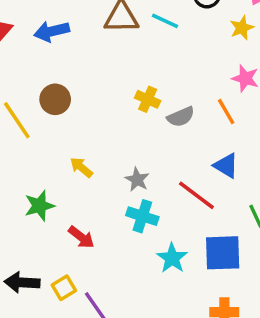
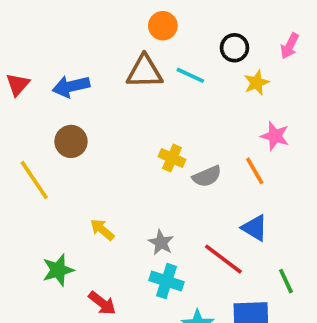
yellow star: (242, 28) -> (257, 83), moved
brown circle: (55, 99) -> (71, 141), moved

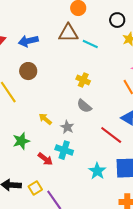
cyan line: (190, 75) -> (90, 44), moved
gray semicircle: (207, 176) -> (84, 106), moved, turned 63
gray star: (161, 242) -> (67, 127), moved
cyan cross: (167, 281) -> (64, 150), moved

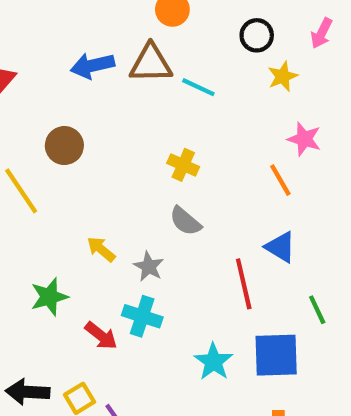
blue arrow: (28, 41) -> (92, 66), moved
red line: (111, 135) -> (244, 284), turned 40

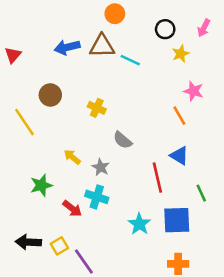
yellow cross: (183, 165) -> (97, 108), moved

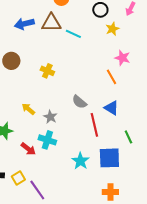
gray semicircle: (123, 140) -> (79, 102), moved

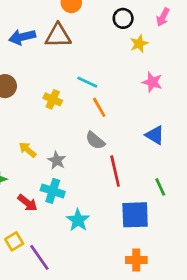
cyan line: (73, 34) -> (87, 82), moved
orange line: (111, 77) -> (99, 107), moved
blue triangle: (111, 108) -> (155, 135), moved
cyan star: (80, 161) -> (78, 220), moved

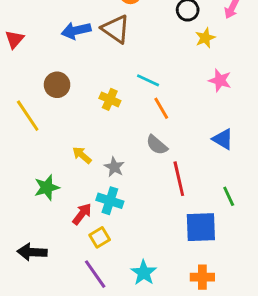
brown triangle: (58, 36) -> (116, 29), turned 36
red arrow: (28, 203) -> (82, 214), turned -90
cyan star: (78, 220) -> (144, 273), moved
yellow square: (14, 241) -> (100, 237), moved

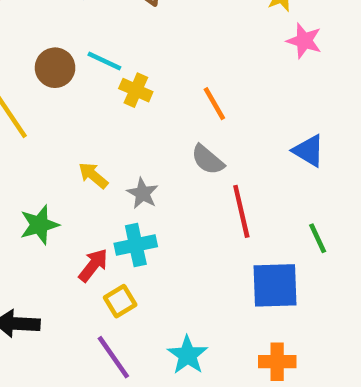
cyan line: (148, 80) -> (104, 61), moved
pink star: (220, 80) -> (304, 41), moved
cyan cross: (110, 201) -> (136, 245), turned -30

